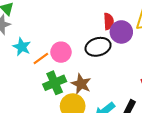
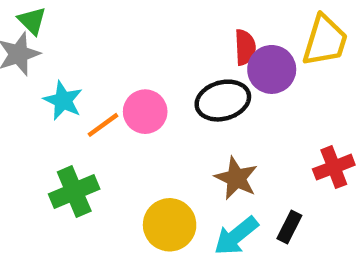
green cross: (55, 83) -> (74, 192), moved
brown star: (81, 84) -> (236, 178), moved

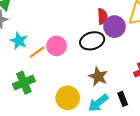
black rectangle: (289, 227) -> (123, 99), turned -48

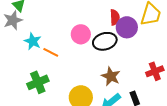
pink circle: (56, 46) -> (81, 34), moved
orange line: (37, 52) -> (51, 52), turned 63

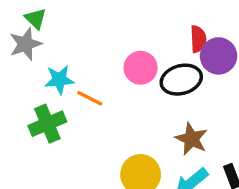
cyan star: (33, 41) -> (59, 80), turned -30
green cross: (38, 82) -> (47, 124), moved

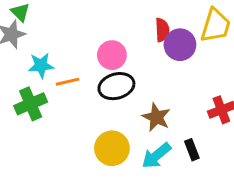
black ellipse: (181, 80) -> (116, 86), moved
orange line: (90, 98) -> (68, 82), turned -40

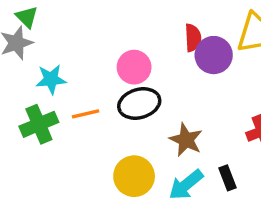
orange line: (68, 82) -> (86, 114), moved

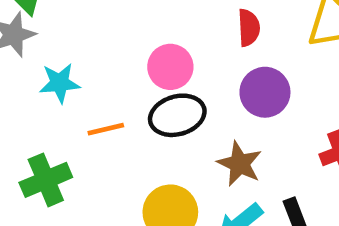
purple circle: (214, 55) -> (265, 92), moved
green cross: (39, 124) -> (46, 180), moved

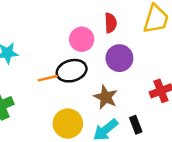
pink circle: (170, 67) -> (82, 39), moved
orange line: (106, 129) -> (48, 78), moved

